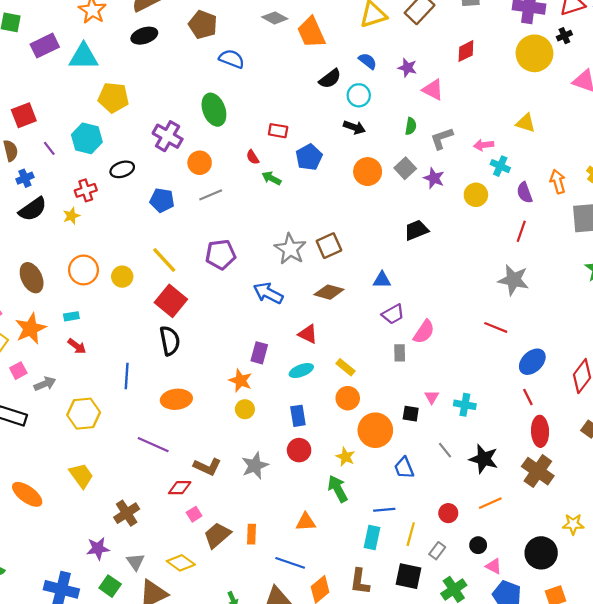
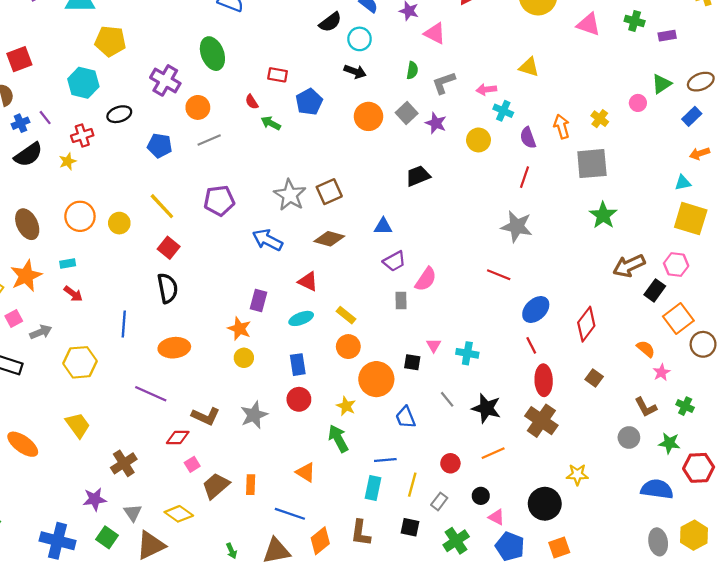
purple line: (49, 148) -> (45, 118), moved
red square: (171, 301) -> (169, 248), size x0.7
orange triangle: (306, 522) -> (306, 472), turned 35
black square: (408, 576) -> (410, 527), size x0.7

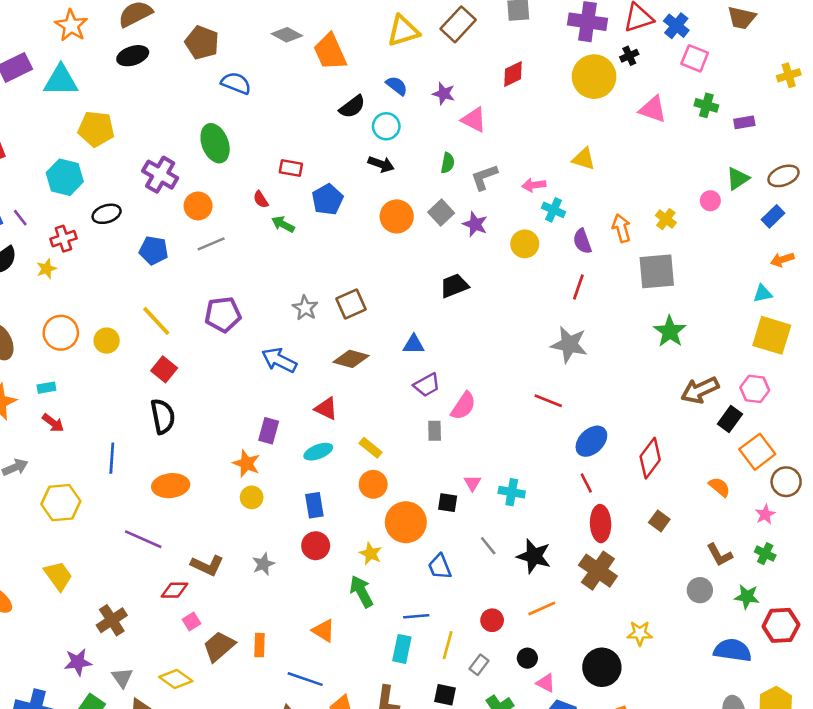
gray star: (290, 195) -> (305, 308), size x0.7
pink star: (661, 372) -> (765, 514), moved
gray star: (254, 415) -> (263, 564), size x0.7

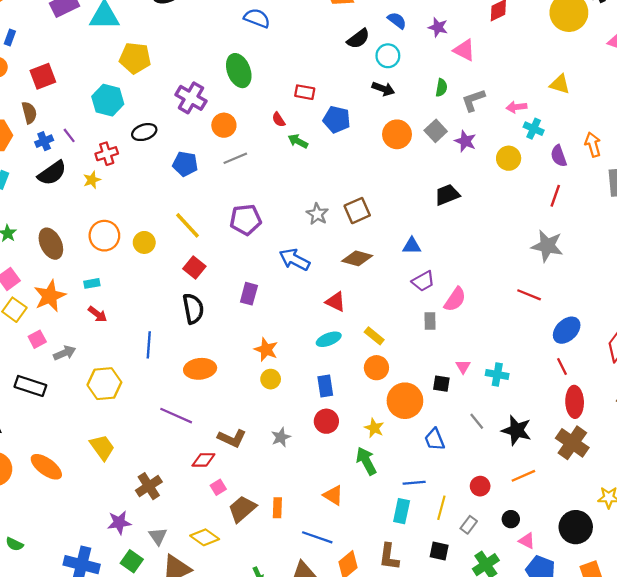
blue pentagon: (327, 199) -> (337, 120), turned -30
purple rectangle: (269, 431) -> (249, 294), moved

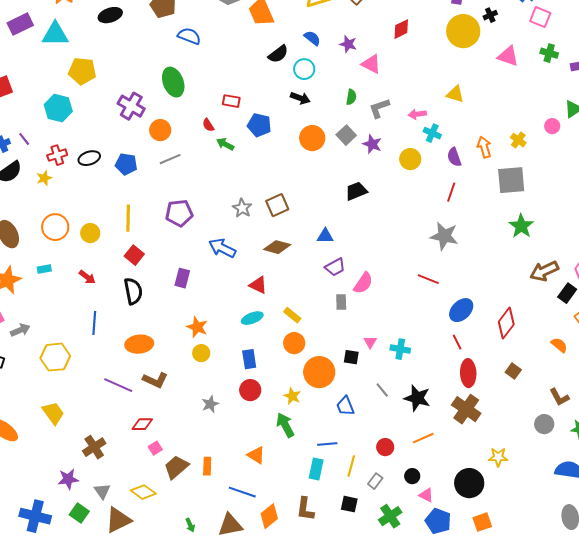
black ellipse: (144, 132) -> (89, 158), moved
yellow line: (188, 225) -> (128, 218), turned 44
red arrow: (98, 314) -> (87, 277), moved
brown L-shape: (232, 438) -> (155, 380), moved

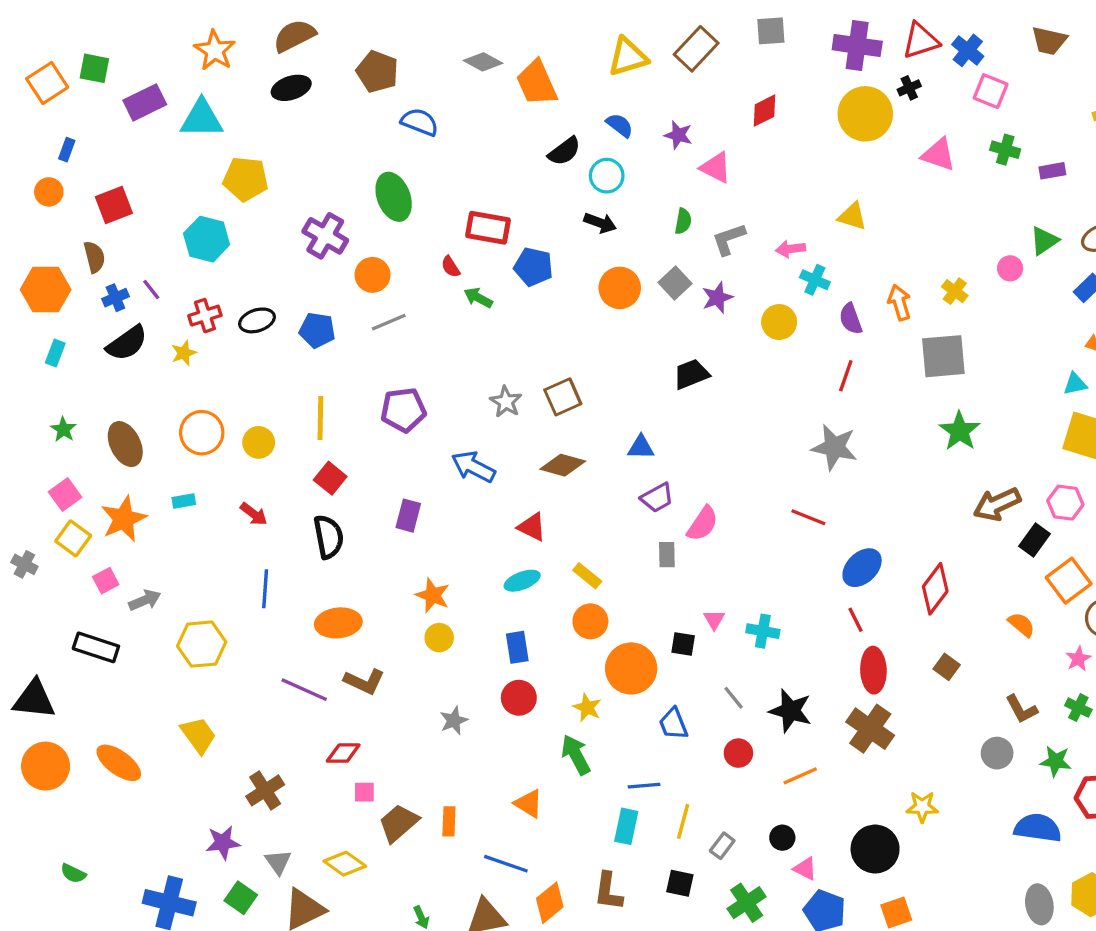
red rectangle: (231, 101) -> (488, 228), size x1.5
purple star: (372, 144) -> (717, 298), turned 30
red circle: (385, 447) -> (738, 753), moved
pink square: (155, 448) -> (364, 792), turned 32

